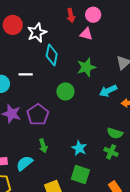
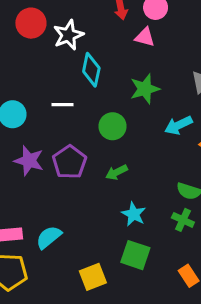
white line: (26, 74) -> (63, 105), moved
green arrow: (43, 146) -> (117, 172), moved, turned 80

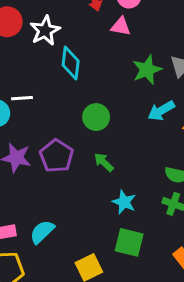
green star: (145, 89) -> (147, 70), moved
white line: (63, 105) -> (22, 98), moved
green arrow: (117, 172) -> (104, 162), turned 75

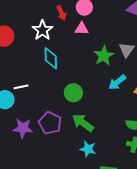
white star: (45, 30) -> (42, 30), moved
green arrow: (104, 162) -> (83, 123), size x1.5
cyan star: (124, 202) -> (88, 149), moved

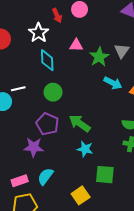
pink triangle: (82, 29) -> (76, 45), moved
cyan arrow: (117, 82) -> (113, 83), turned -114
green circle: (73, 93) -> (53, 92), moved
purple star: (23, 128) -> (34, 147), moved

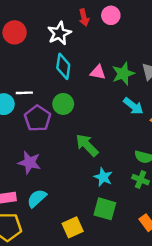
pink triangle: (76, 45) -> (98, 72), moved
purple pentagon: (47, 124) -> (37, 118), moved
cyan star: (85, 149) -> (103, 177), moved

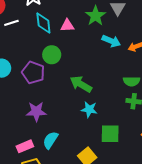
pink triangle: (98, 72) -> (67, 26), moved
white line: (24, 93) -> (11, 23), moved
cyan star: (103, 177) -> (89, 109), moved

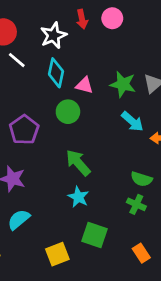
green star: (95, 16) -> (123, 84), turned 30
white line: (11, 23) -> (17, 60), turned 40
green circle: (52, 55) -> (68, 112), moved

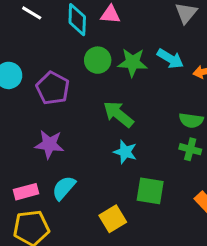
green star: (123, 84) -> (133, 62), moved
pink triangle: (84, 85) -> (110, 14), moved

